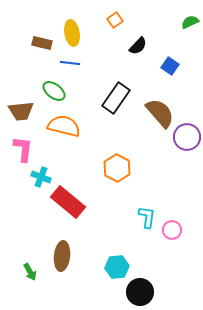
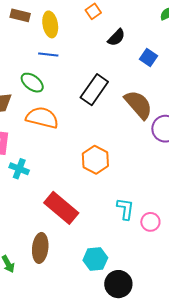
brown rectangle: (42, 43) -> (20, 15), moved
red rectangle: (68, 202) -> (61, 208), moved

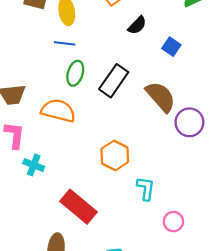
green ellipse: (32, 83) -> (75, 73), moved, turned 70
cyan L-shape: (125, 209) -> (146, 189), moved

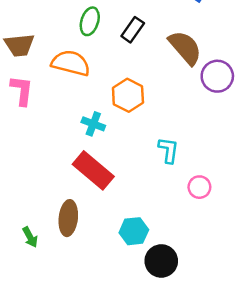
black rectangle: (114, 81) -> (133, 30), size x0.7
orange hexagon: (115, 155) -> (128, 95), moved
cyan cross: (34, 165) -> (93, 124), moved

